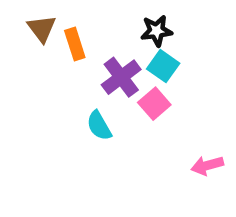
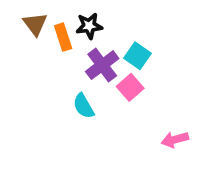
black star: (156, 31) -> (89, 26), moved

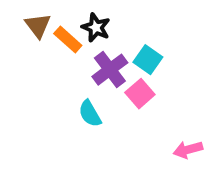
black star: (89, 26) -> (96, 28), turned 30
orange rectangle: (63, 37) -> (68, 40), turned -30

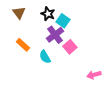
orange rectangle: (68, 40) -> (23, 45), moved
cyan square: (148, 60) -> (63, 21), moved

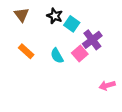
purple cross: (55, 35) -> (92, 40), moved
cyan semicircle: (45, 57) -> (57, 56), moved

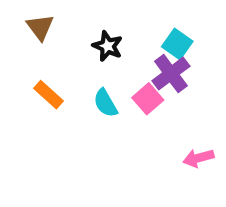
black star: (55, 16) -> (108, 46), moved
cyan square: (72, 24) -> (177, 44), moved

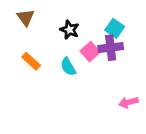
purple cross: (171, 74) -> (111, 48), turned 30
pink square: (148, 99) -> (90, 52), moved

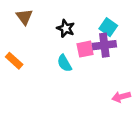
pink square: (90, 52) -> (85, 49), turned 30
orange rectangle: (31, 61) -> (14, 61), moved

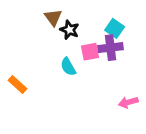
brown triangle: (24, 17) -> (53, 17), moved
orange rectangle: (14, 61) -> (18, 84), moved

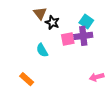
cyan semicircle: (68, 67) -> (42, 50), moved
orange rectangle: (18, 84) -> (27, 79), moved

